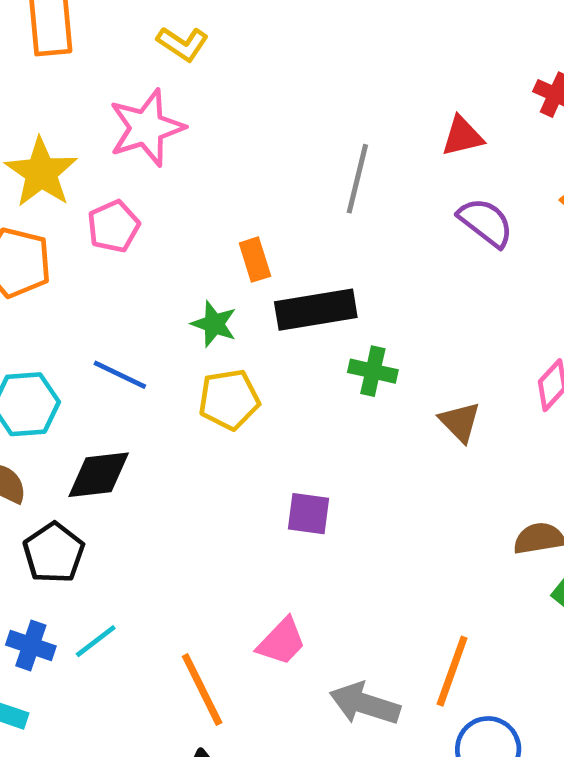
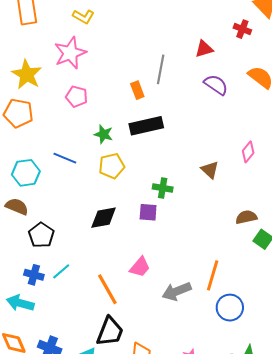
pink pentagon: (113, 226) -> (77, 97), moved, turned -30
orange rectangle: (255, 260) -> (137, 90), moved
green cross: (373, 371) -> (163, 188), moved
black diamond: (99, 475) -> (104, 218), moved
gray arrow: (365, 704) -> (177, 291), turned -36

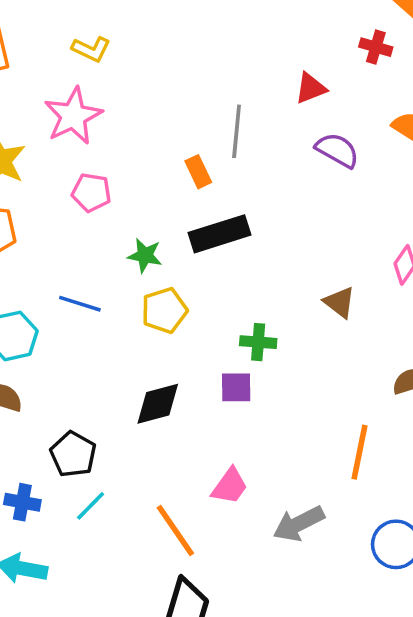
black pentagon: (41, 235) -> (73, 454), moved
blue cross: (34, 275) -> (22, 502), moved
orange line: (213, 275) -> (360, 452), moved

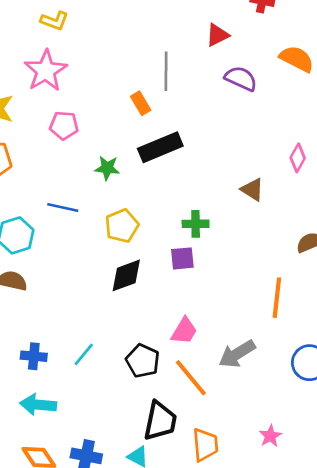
yellow pentagon: (164, 310) -> (122, 226), moved
black pentagon: (73, 454) -> (143, 361), moved
orange line: (175, 530) -> (191, 378), moved

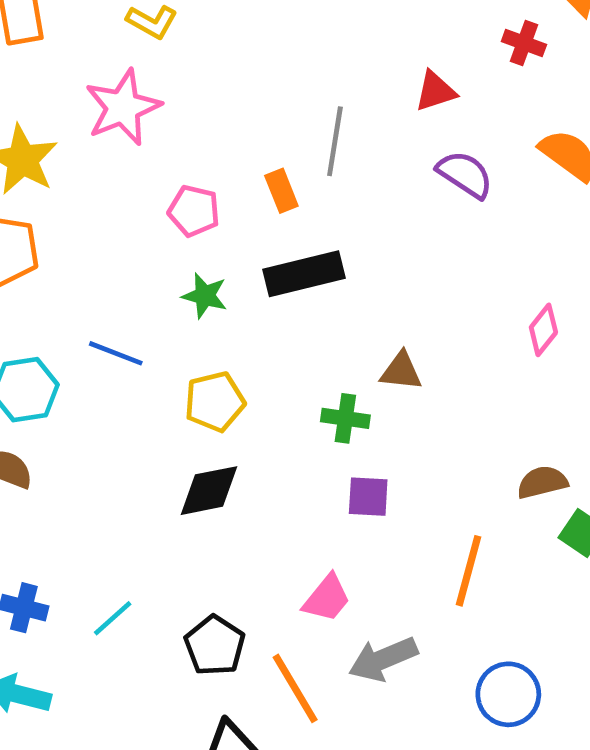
pink pentagon: (64, 125) -> (194, 211), moved
brown triangle: (252, 190) -> (401, 371), moved, turned -35
purple square: (182, 258) -> (368, 497), moved
pink trapezoid: (184, 331) -> (327, 598), moved

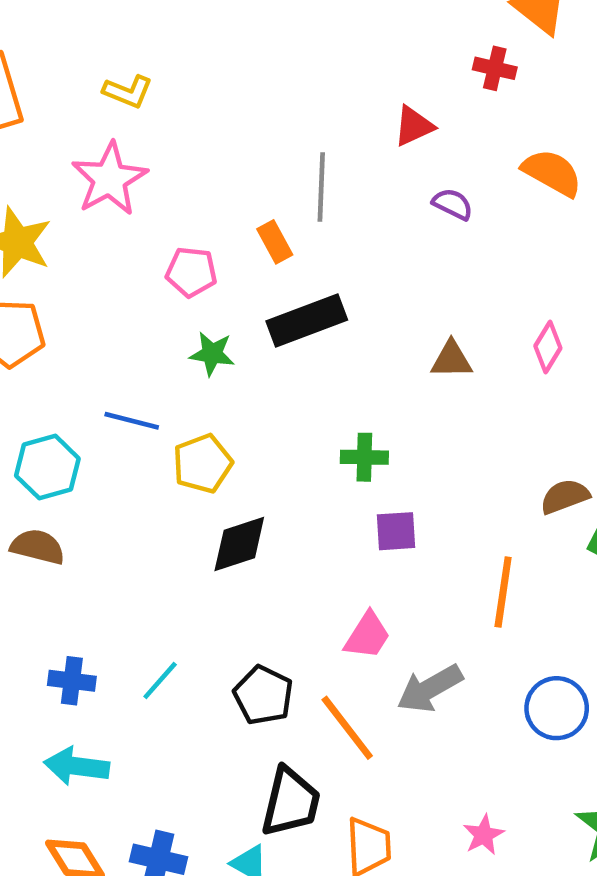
purple semicircle: (465, 174) -> (453, 204), size x0.7
brown triangle: (401, 371) -> (451, 360), moved
yellow pentagon: (215, 402) -> (202, 464), moved

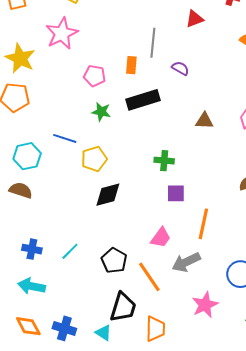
purple semicircle: (453, 204) -> (180, 68), moved
orange rectangle: (275, 242) -> (131, 65), turned 30
orange line: (503, 592) -> (203, 224), moved
pink star: (484, 835) -> (205, 305), moved, size x1.5

